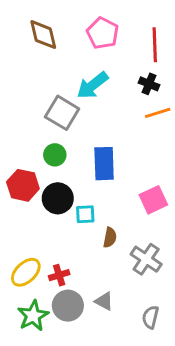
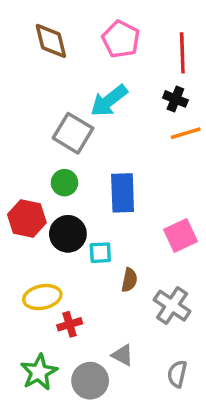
yellow ellipse: (26, 272) -> (42, 297), moved, turned 32
gray circle: (68, 306) -> (90, 381), moved

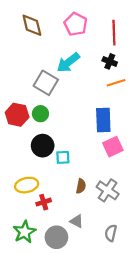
blue rectangle: (123, 193) -> (103, 120), moved
red hexagon: (27, 218) -> (17, 115), moved
brown semicircle: (129, 280) -> (81, 186), moved

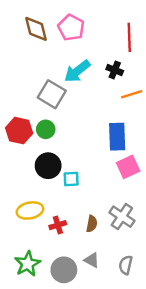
pink pentagon: (76, 24) -> (71, 28), moved
black cross: (110, 61) -> (115, 70), moved
brown semicircle: (81, 186) -> (92, 224), moved
red cross: (44, 202) -> (58, 225), moved
gray triangle: (77, 221) -> (92, 260), moved

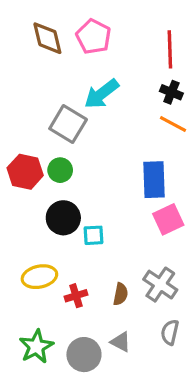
black cross: (115, 70) -> (171, 92), moved
orange line: (132, 94) -> (173, 124), turned 45
gray semicircle: (126, 265) -> (170, 332), moved

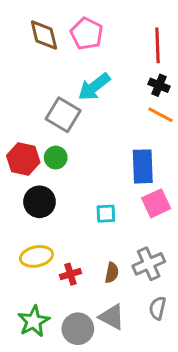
black circle: (63, 218) -> (39, 202), moved
cyan square: (94, 235) -> (106, 214), moved
gray cross: (160, 285) -> (149, 264), turned 32
gray triangle: (121, 342) -> (112, 317), size x1.4

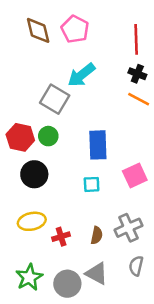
blue rectangle: (143, 166) -> (98, 145), moved

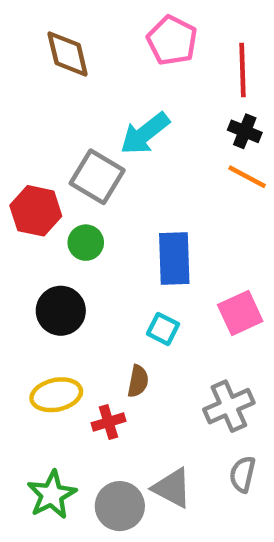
pink pentagon: (75, 29) -> (172, 40), moved
red hexagon: (20, 137) -> (36, 211), moved
cyan square: (92, 184) -> (163, 329), turned 30
brown semicircle: (97, 235) -> (138, 381), moved

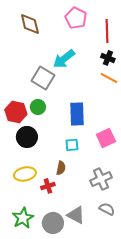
red hexagon: (36, 211) -> (16, 112), moved
cyan square: (163, 329) -> (72, 145), turned -32
gray semicircle: (242, 474) -> (107, 209), turned 105

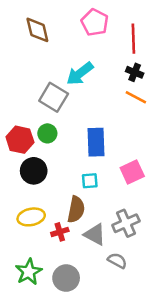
brown semicircle: (61, 168) -> (76, 209), size x1.5
gray semicircle: (107, 209) -> (117, 261), moved
gray triangle: (76, 215) -> (95, 234), moved

